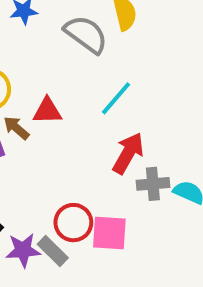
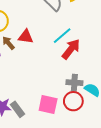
red arrow: (128, 153) -> (71, 49), moved
red circle: (73, 223) -> (73, 101), moved

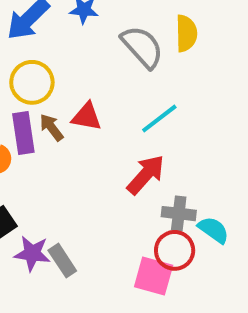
red arrow: (71, 49) -> (146, 175), moved
pink square: (48, 105) -> (154, 276), moved

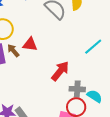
cyan line: (159, 118) -> (93, 47), moved

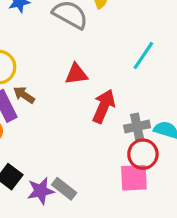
red triangle: (30, 44) -> (76, 74), moved

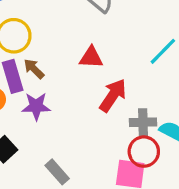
purple star: (41, 191) -> (36, 106), moved

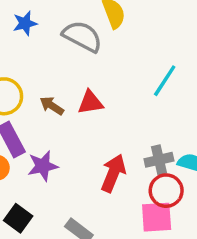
brown arrow: (34, 69) -> (52, 106), moved
red arrow: (113, 95) -> (113, 173), moved

